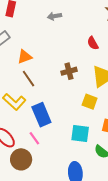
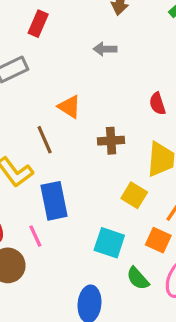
orange triangle: (25, 57) -> (69, 107), moved, turned 42

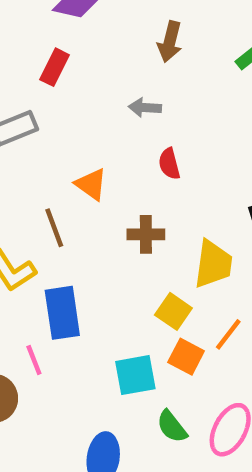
red semicircle: (157, 104) -> (169, 164), moved
orange square: (158, 240) -> (186, 357), moved
cyan square: (109, 243) -> (135, 375), turned -32

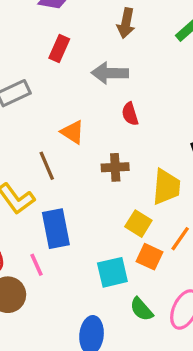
red rectangle: (55, 67) -> (59, 49), moved
gray arrow: (145, 108) -> (110, 73), size x1.5

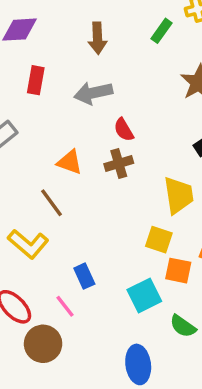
brown cross: (115, 167) -> (119, 164), moved
blue rectangle: (56, 229) -> (84, 276), moved, size x0.6

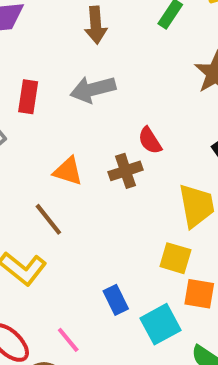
red rectangle: (36, 80) -> (28, 97), moved
red semicircle: (124, 130) -> (150, 141), moved
blue rectangle: (84, 276) -> (116, 300), moved

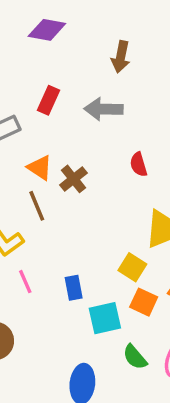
orange triangle: (68, 171) -> (40, 168), moved
brown cross: (126, 171) -> (73, 179), moved, turned -36
pink line: (68, 340) -> (25, 282), moved

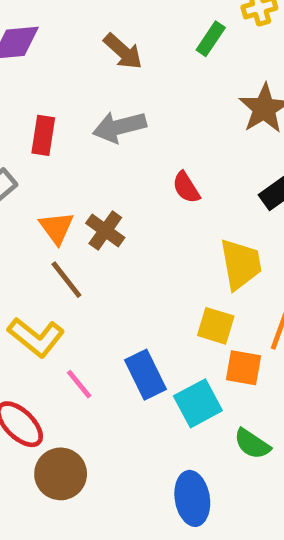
brown arrow: (121, 57) -> (123, 51), turned -44
orange triangle: (40, 168) -> (57, 228), turned 36
blue rectangle: (74, 288) -> (145, 375), size x1.4

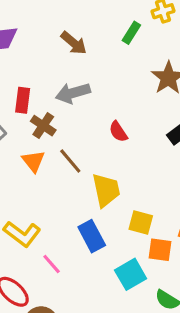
brown cross: (105, 230) -> (43, 126), moved
yellow trapezoid: (241, 264) -> (106, 190), moved
brown line: (66, 280) -> (70, 161), moved
blue rectangle: (145, 375) -> (92, 236), moved

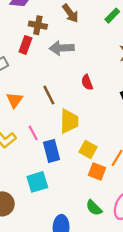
brown cross: (43, 126) -> (38, 25), moved, turned -36
orange triangle: (33, 161) -> (15, 100), moved
pink line: (52, 264) -> (33, 133), moved
cyan square: (131, 274) -> (37, 182), moved

